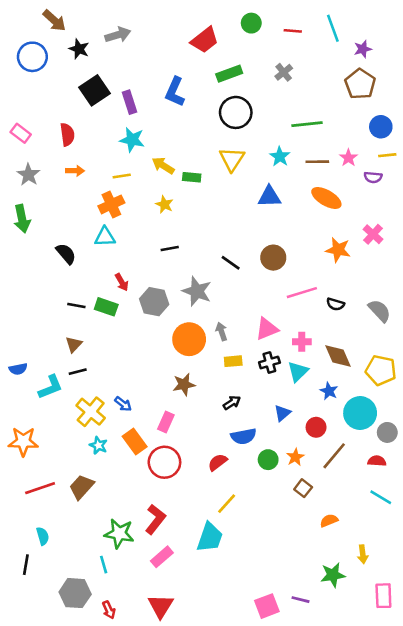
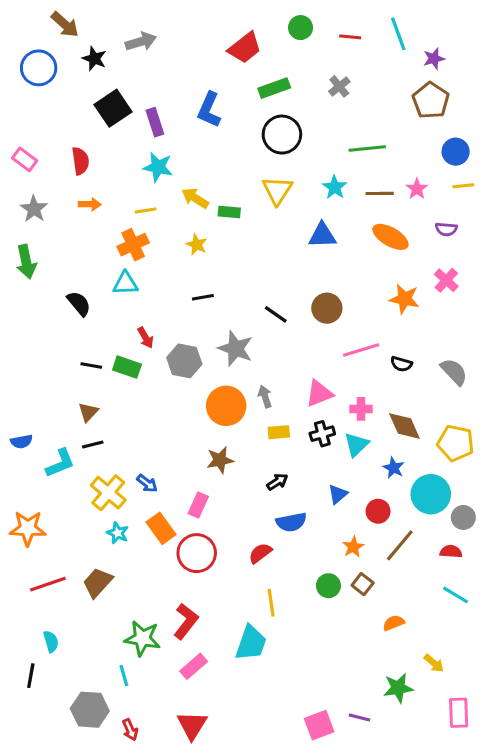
purple semicircle: (373, 177) -> (446, 229), moved
green circle: (268, 460) -> (328, 586), moved
yellow line: (227, 504) -> (271, 603), turned -50
yellow arrow: (363, 554) -> (434, 663), turned -42

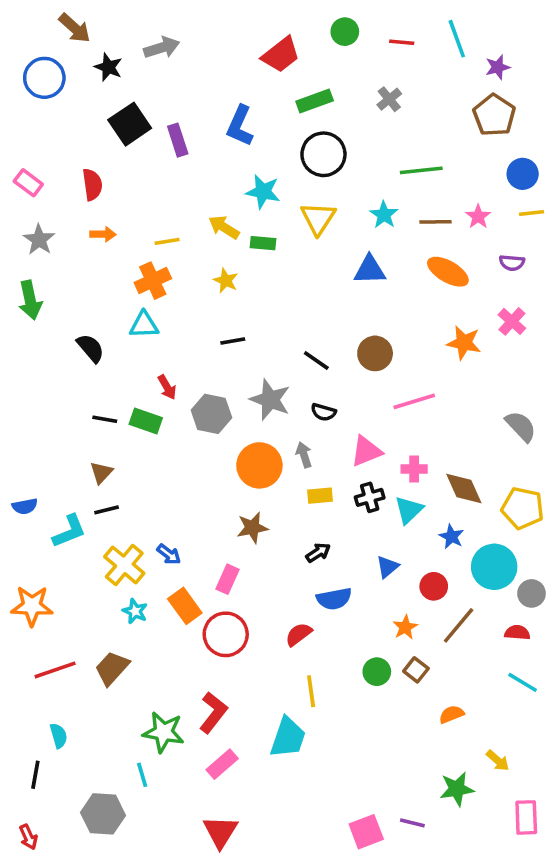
cyan star: (158, 167) -> (263, 192), moved
black semicircle: (401, 364) -> (323, 412), moved
red arrow: (130, 730) -> (28, 837), moved

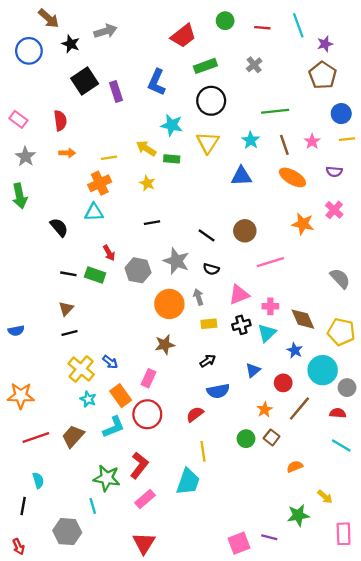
brown line: (435, 222) -> (284, 145), turned 72
cyan L-shape: (69, 531) -> (114, 427), moved

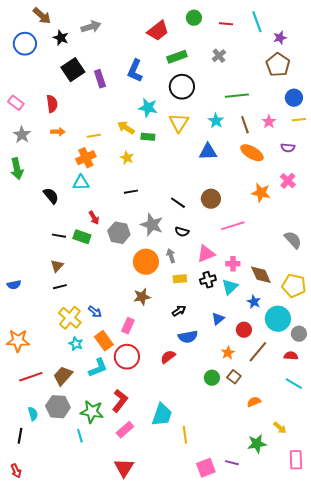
yellow line: (203, 451) -> (185, 435), moved
gray hexagon: (67, 532) -> (58, 407), moved

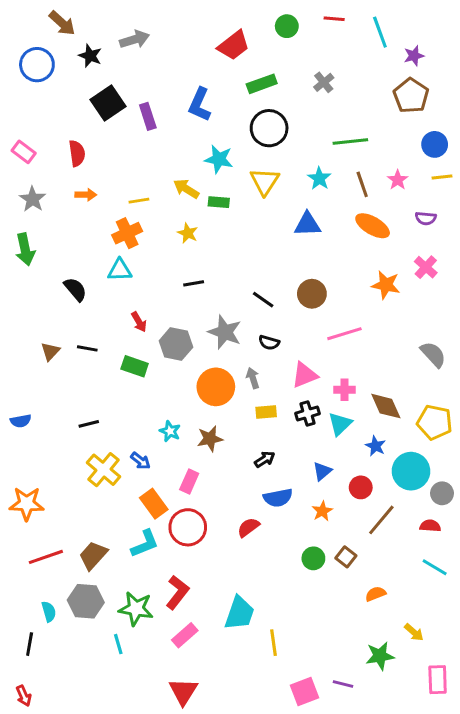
red line: (226, 24) -> (334, 19), moved
green rectangle: (82, 237) -> (135, 366), moved
brown triangle: (57, 266) -> (50, 351), moved
cyan star: (76, 344) -> (170, 431), moved
orange star: (228, 353) -> (322, 511), moved

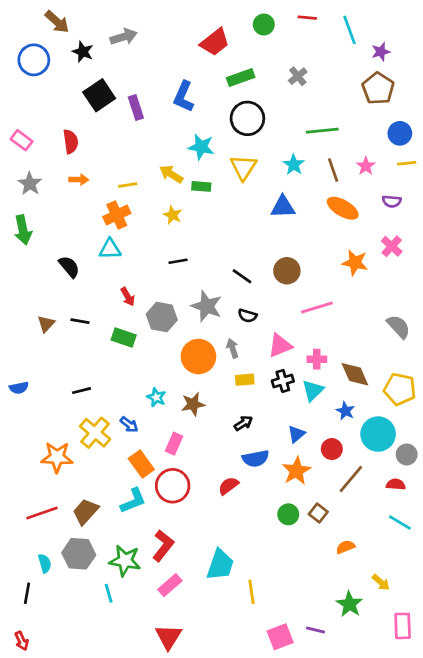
orange star: (27, 504) -> (57, 457), moved
orange star: (322, 511) -> (296, 471), size x1.5
green star: (380, 656) -> (350, 604), turned -30

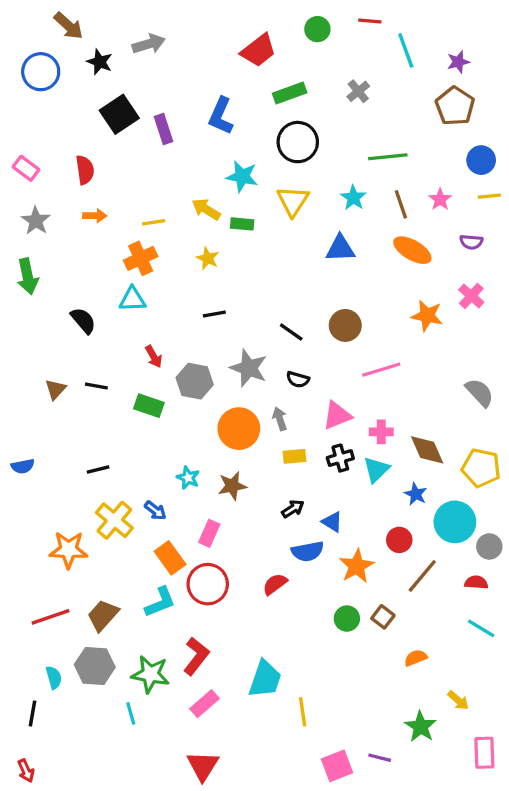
cyan line: (350, 30) -> (406, 50), moved
blue triangle: (296, 434) -> (332, 522), moved, turned -48

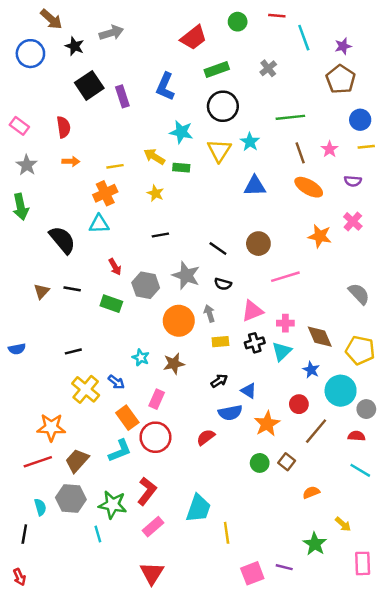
cyan star: (353, 198) -> (250, 142), moved
black semicircle: (83, 321) -> (62, 240), size x1.4
orange star: (69, 550) -> (51, 427), moved

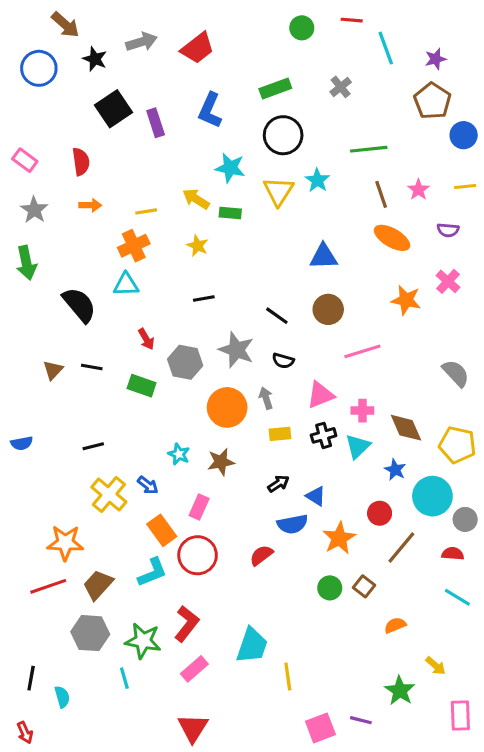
red trapezoid: (193, 38) -> (198, 48), moved
blue circle: (360, 120) -> (464, 135), moved
blue triangle: (255, 186) -> (324, 257), moved
cyan semicircle: (40, 507) -> (62, 697), moved

